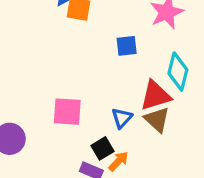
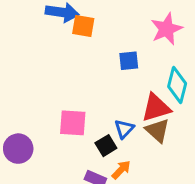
black square: (103, 148) -> (106, 146), moved

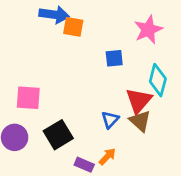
red triangle: (156, 108) -> (139, 101), turned -32
pink square: (73, 123) -> (28, 98), moved
black square: (106, 146) -> (58, 135), moved, size x1.5

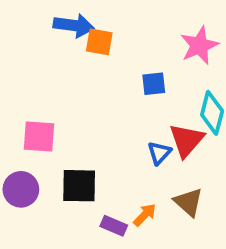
blue triangle: (110, 120) -> (159, 153), moved
brown triangle: (140, 121) -> (188, 202), moved
black square: (58, 135) -> (79, 186), turned 32

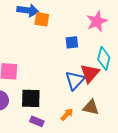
blue triangle: (159, 153) -> (75, 80), size x1.5
brown triangle: (188, 202) -> (91, 107), turned -30
purple rectangle: (114, 226) -> (37, 121), moved

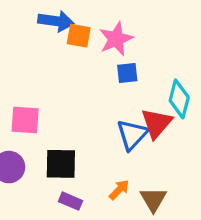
pink star: (97, 21) -> (116, 39), moved
brown triangle: (91, 107) -> (153, 199), moved, turned 48

